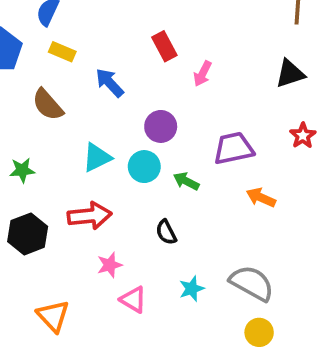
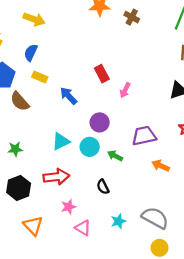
brown semicircle: (48, 105) -> (20, 101), moved
orange triangle: (53, 316) -> (33, 226), moved

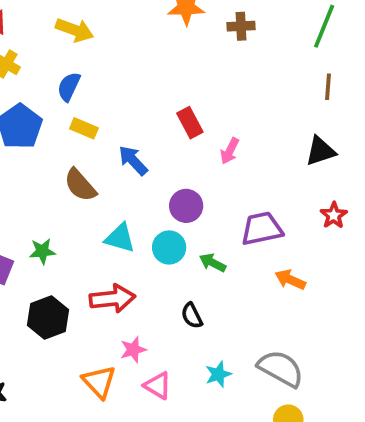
brown cross: (132, 17) -> (241, 26), turned -32
brown semicircle: (20, 101) -> (80, 185), moved
cyan triangle: (61, 141) -> (120, 238), turned 42
orange triangle: (33, 226) -> (99, 382), moved

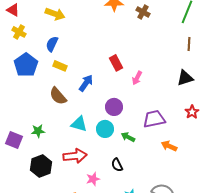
brown cross: (241, 26) -> (143, 12), turned 32
blue arrow: (133, 160) -> (86, 83), turned 78
pink star: (133, 350) -> (93, 179), moved

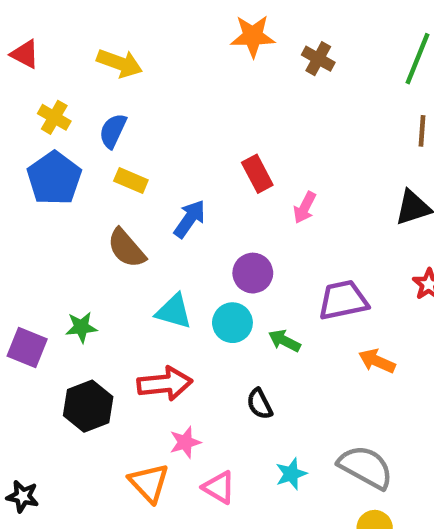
yellow cross: (19, 32) -> (54, 117), moved
pink star: (93, 179) -> (185, 442), moved

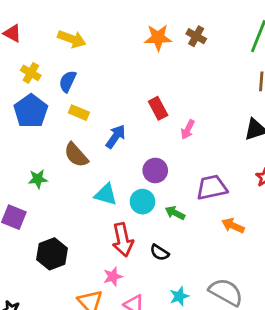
orange star: (253, 36) -> (158, 38), moved
green star: (81, 327) -> (38, 179), moved
red arrow: (165, 384) -> (123, 240), moved, turned 84
black semicircle: (260, 404) -> (159, 252), turned -30

